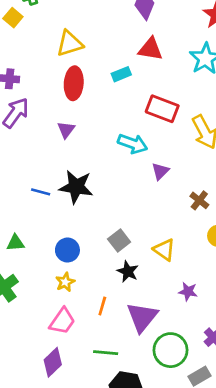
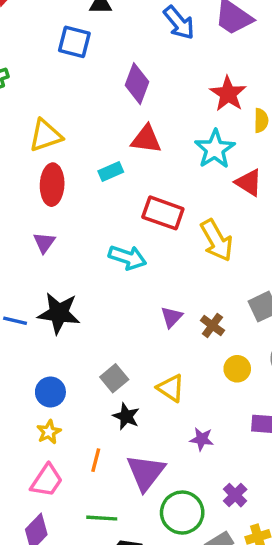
purple triangle: (160, 171) -> (172, 317), moved

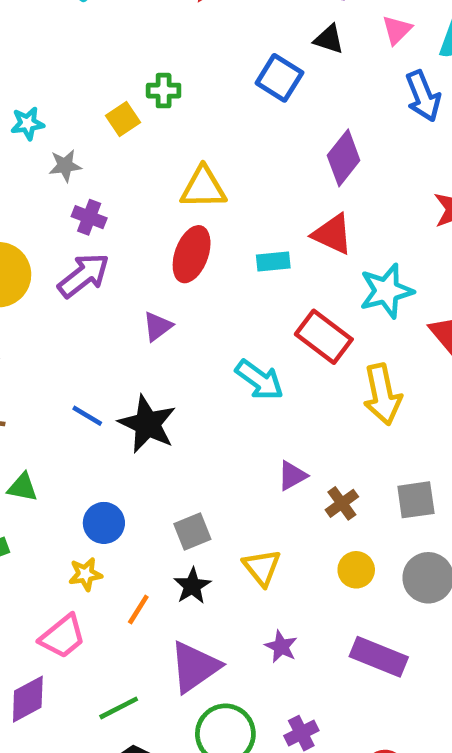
cyan star: (215, 149) -> (386, 291), moved
orange line: (96, 460) -> (138, 610), moved
green line: (102, 518) -> (119, 708), turned -48

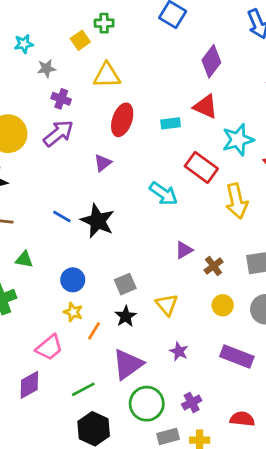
yellow triangle: (203, 188) -> (107, 75), moved
yellow star: (85, 574) -> (73, 312), moved, turned 30

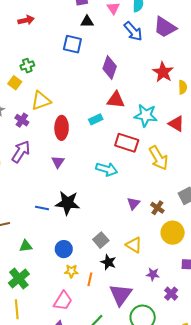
purple cross: (61, 99) -> (22, 120), moved, turned 32
cyan star: (238, 140) -> (146, 115), turned -30
yellow circle: (223, 305) -> (173, 233), size x1.5
purple cross: (192, 402) -> (171, 294), moved

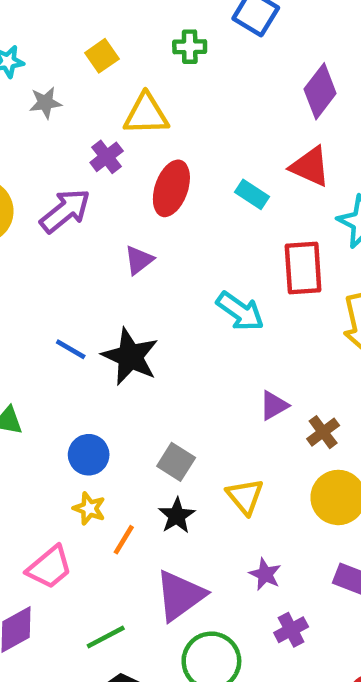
green cross: (27, 66) -> (190, 47), moved
cyan rectangle: (96, 119) -> (252, 194), turned 40
purple cross: (22, 120) -> (107, 157), moved
red rectangle: (127, 143) -> (303, 268), turned 50
gray square: (101, 240) -> (176, 462), turned -35

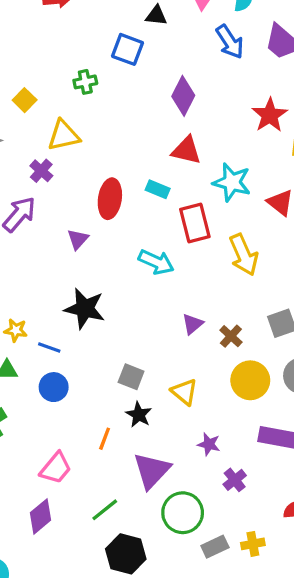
red ellipse: (171, 188) -> (110, 199), moved
cyan rectangle: (252, 194) -> (158, 189), moved
blue line: (71, 349) -> (49, 348), moved
blue circle: (89, 455) -> (54, 387), moved
yellow star: (89, 508) -> (16, 330), moved

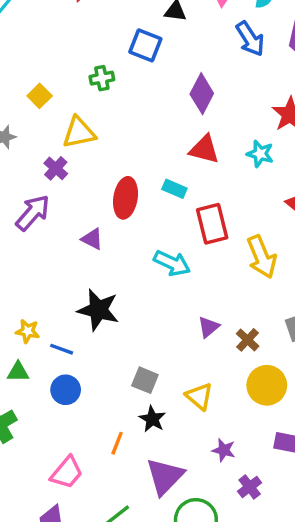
cyan star: (232, 182) -> (260, 154), moved, size x0.7
purple triangle: (78, 239) -> (92, 239), turned -45

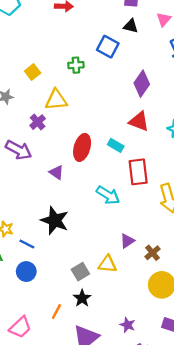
purple arrow: (33, 213) -> (19, 150), turned 70
gray square: (145, 380) -> (80, 272), turned 30
yellow triangle: (199, 396) -> (108, 264), moved, turned -42

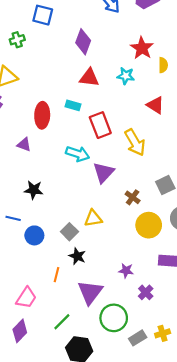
black star: (55, 220) -> (34, 190), size x0.7
purple triangle: (127, 241) -> (104, 172), moved, size x1.5
blue circle: (26, 272) -> (34, 235), moved

